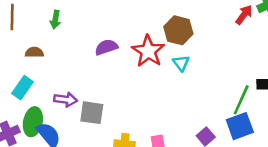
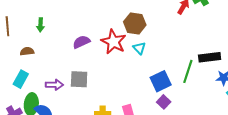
gray square: (92, 113) -> (79, 79), moved
blue square: (240, 126) -> (161, 81), moved

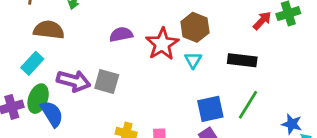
brown semicircle: (27, 51) -> (49, 30), size x1.6
black rectangle: (210, 57) -> (242, 60), moved
purple arrow: (54, 85) -> (74, 81), size x1.4

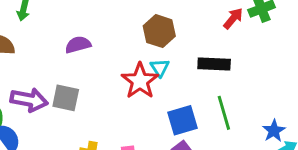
red star: (162, 44) -> (140, 81), moved
green line: (248, 105) -> (224, 113), turned -44
blue star: (292, 124) -> (274, 131), turned 30

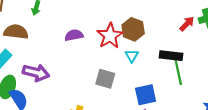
red star: (140, 81) -> (110, 36), moved
gray square: (66, 98) -> (105, 79), moved
green line: (224, 113) -> (178, 73), moved

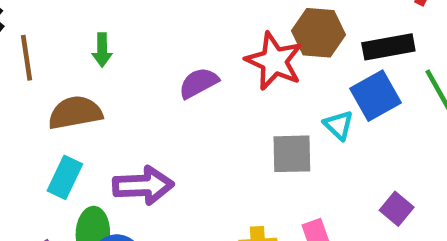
cyan triangle: (132, 56) -> (338, 125), moved
black rectangle: (171, 56) -> (388, 47), moved
blue square: (146, 95) -> (376, 96), moved

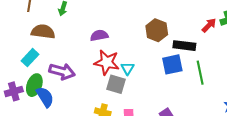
red star: (274, 61) -> (107, 62), moved, turned -30
cyan triangle: (338, 125) -> (128, 68), moved
gray square: (292, 154) -> (116, 84), moved

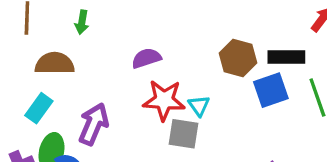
brown hexagon: (157, 30) -> (238, 58), moved
purple arrow: (62, 71) -> (94, 124), turned -75

